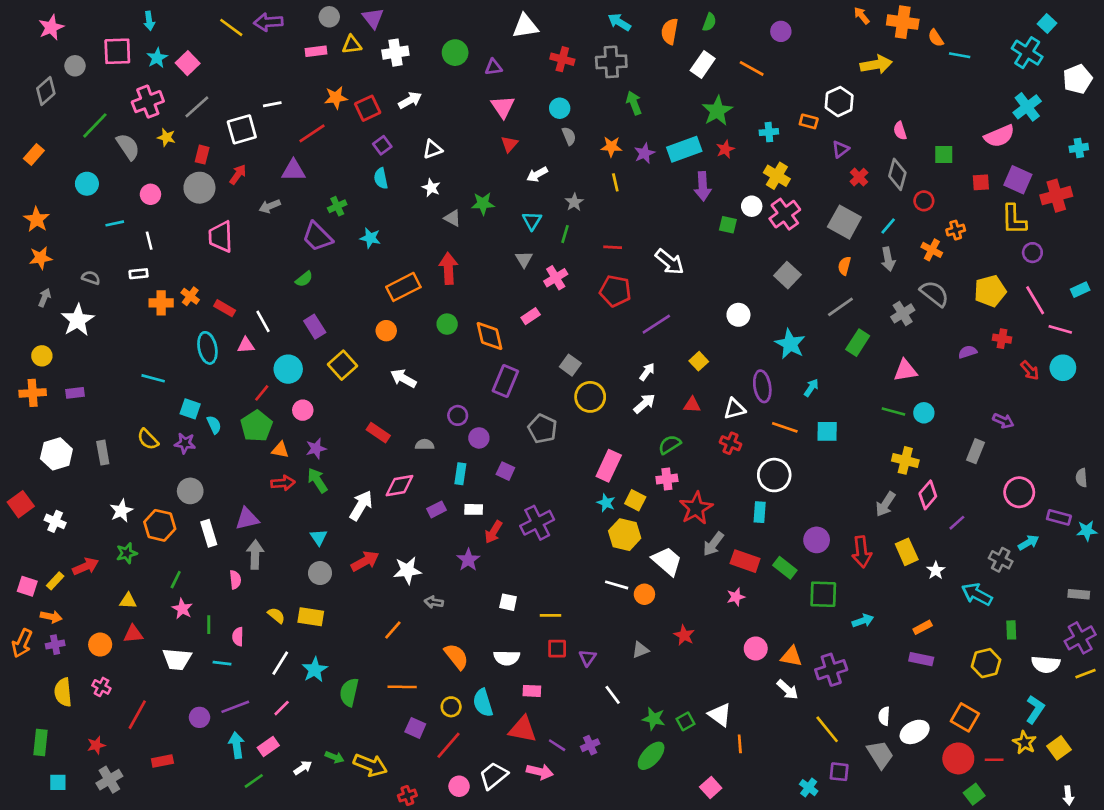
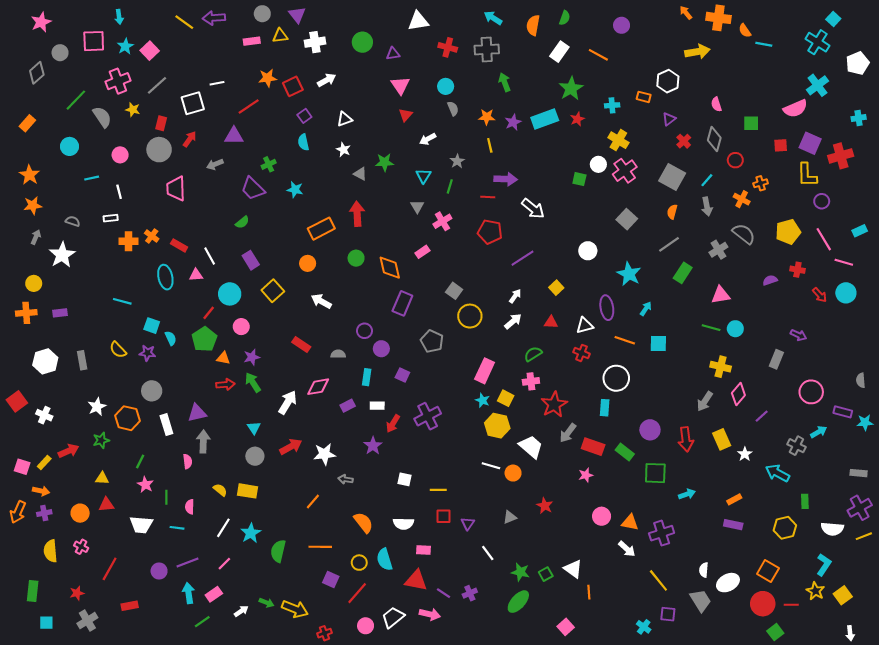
purple arrow: (703, 186) -> (506, 179), moved, turned -85

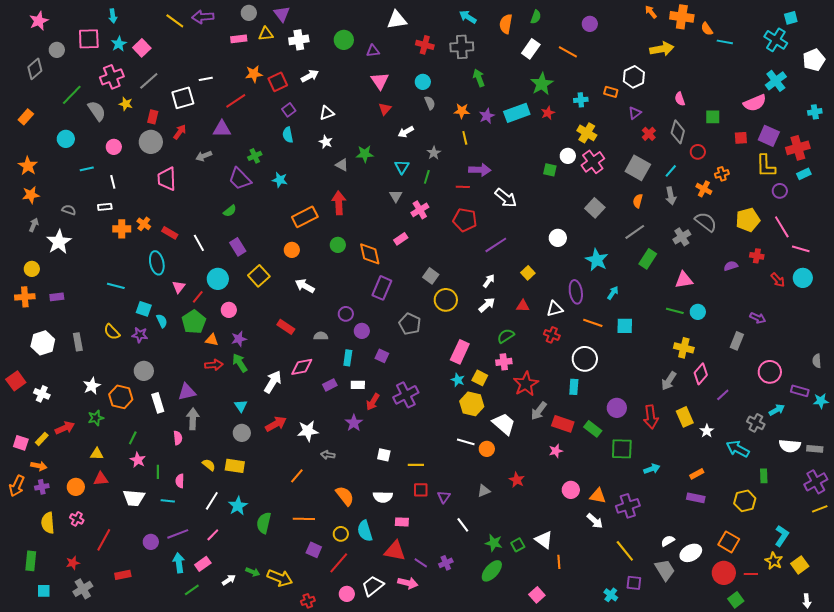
cyan square: (833, 19) -> (791, 18), turned 32
cyan rectangle: (860, 231) -> (804, 174), moved
pink triangle: (196, 275) -> (179, 287), moved, turned -48
white semicircle: (832, 529) -> (790, 446), moved
white semicircle: (704, 570) -> (668, 541), turned 56

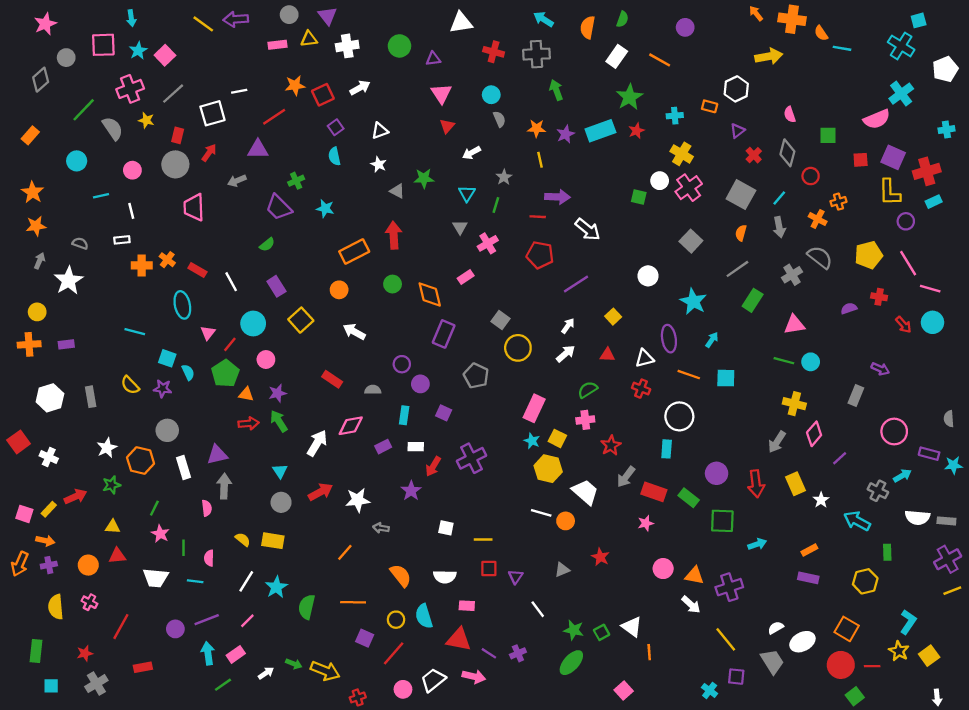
red star: (526, 384) -> (611, 445), size x0.7

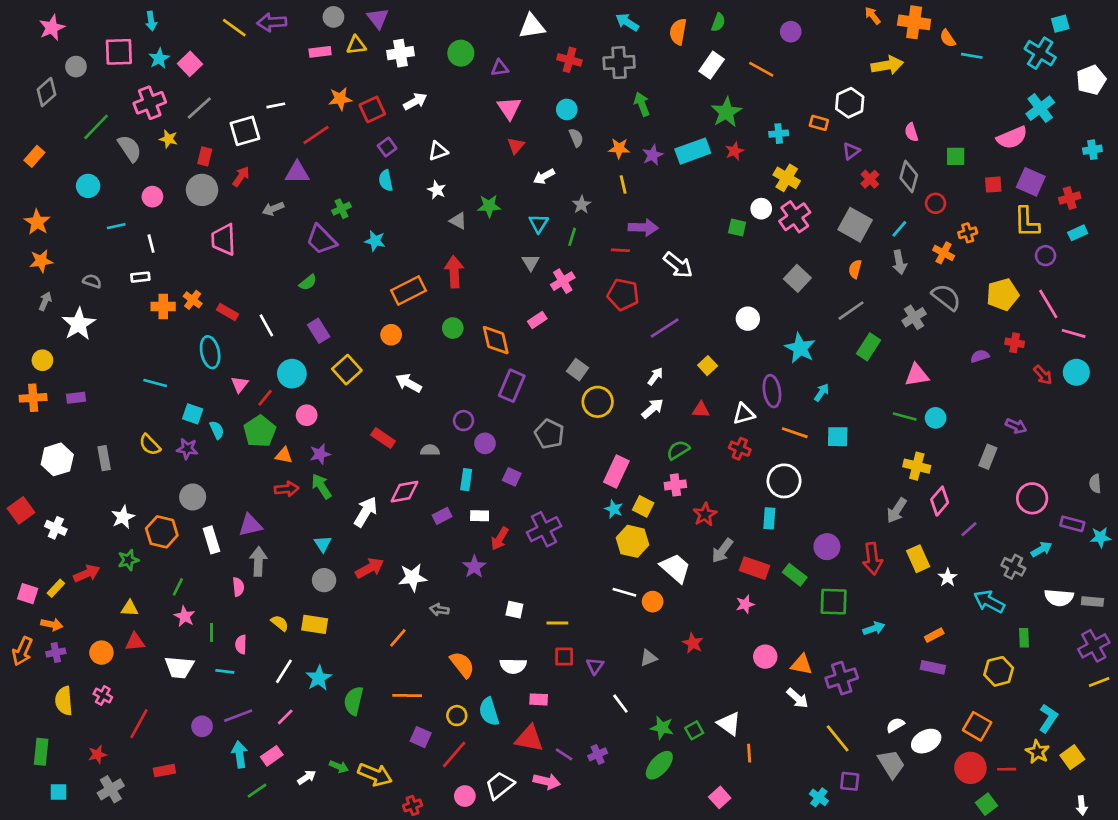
red cross: (927, 171) -> (1070, 198), size x0.7

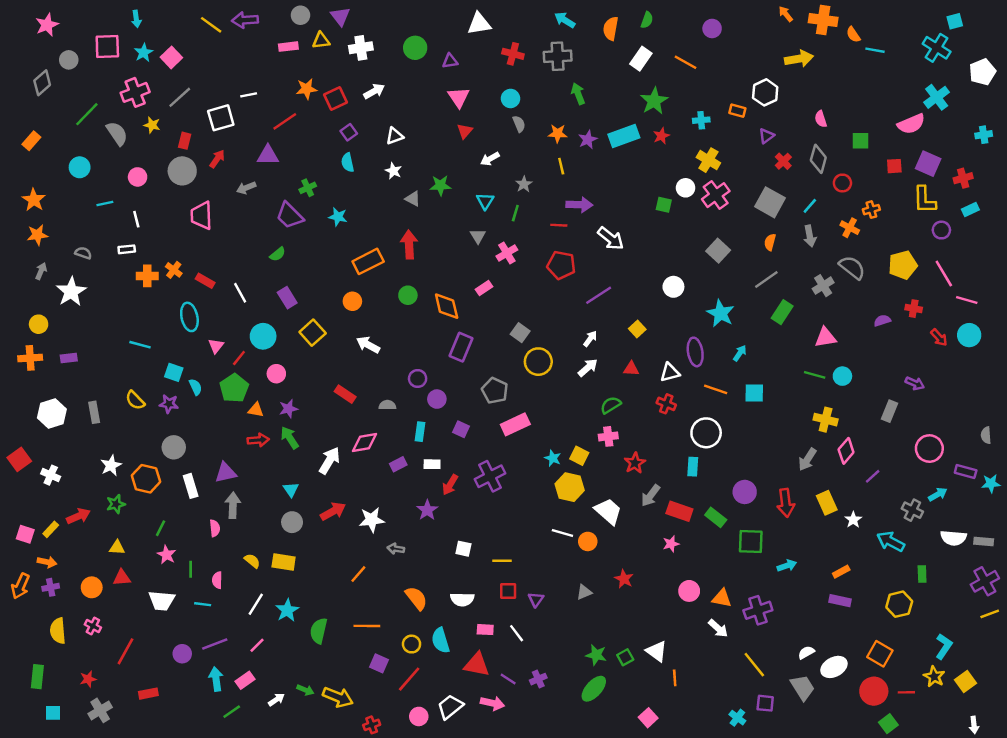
pink rectangle: (616, 472) -> (515, 424), moved, turned 40
white line: (620, 704) -> (517, 633), moved

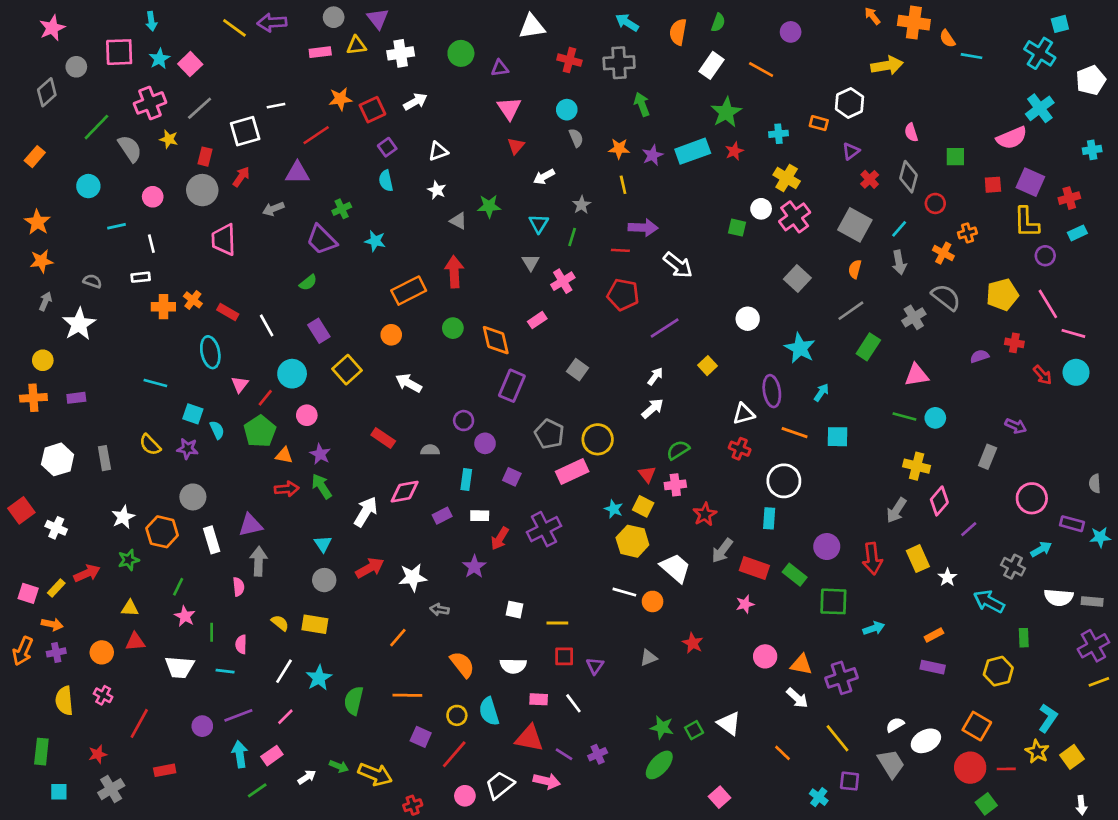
yellow circle: (538, 362) -> (598, 439), moved
red triangle: (631, 369) -> (647, 474), moved, turned 49
purple star: (288, 409) -> (320, 454), turned -30
orange line: (675, 678) -> (783, 753), moved, turned -42

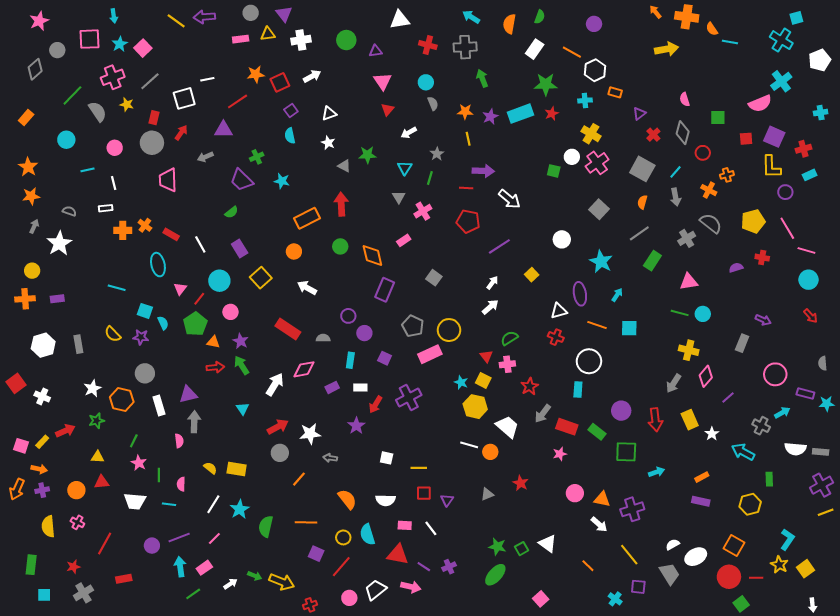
white hexagon: (850, 103) -> (595, 70), moved
green star: (726, 112) -> (546, 84), turned 30
red arrow: (1043, 375) -> (811, 316), moved
red rectangle: (383, 438) -> (288, 329), size x1.4
gray circle: (324, 580) -> (280, 453), moved

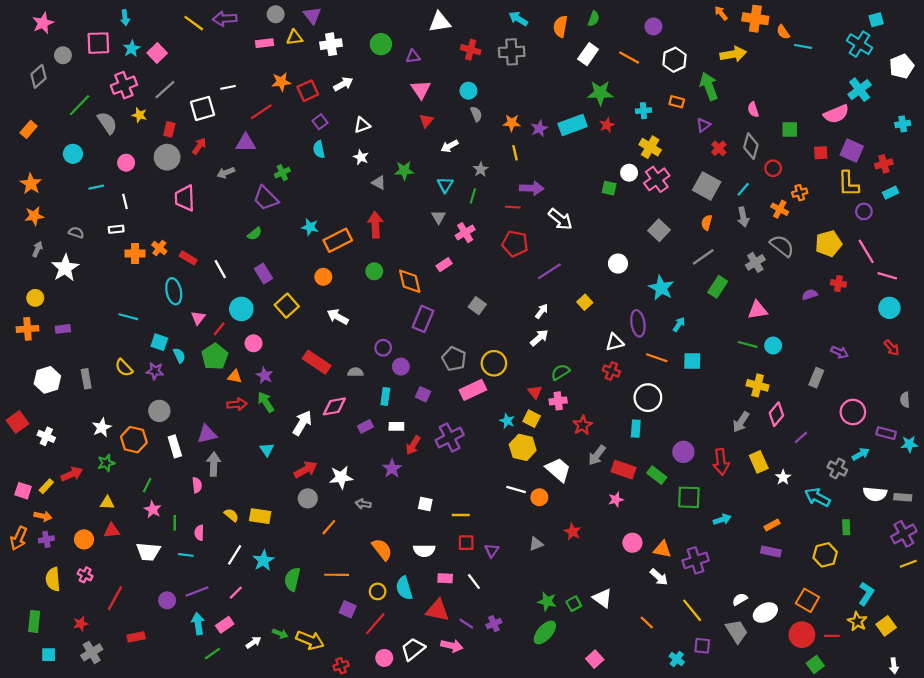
white hexagon: (595, 70) -> (674, 60), moved
green arrow: (482, 78) -> (709, 86), moved, size x1.4
cyan star: (282, 181) -> (310, 227), moved

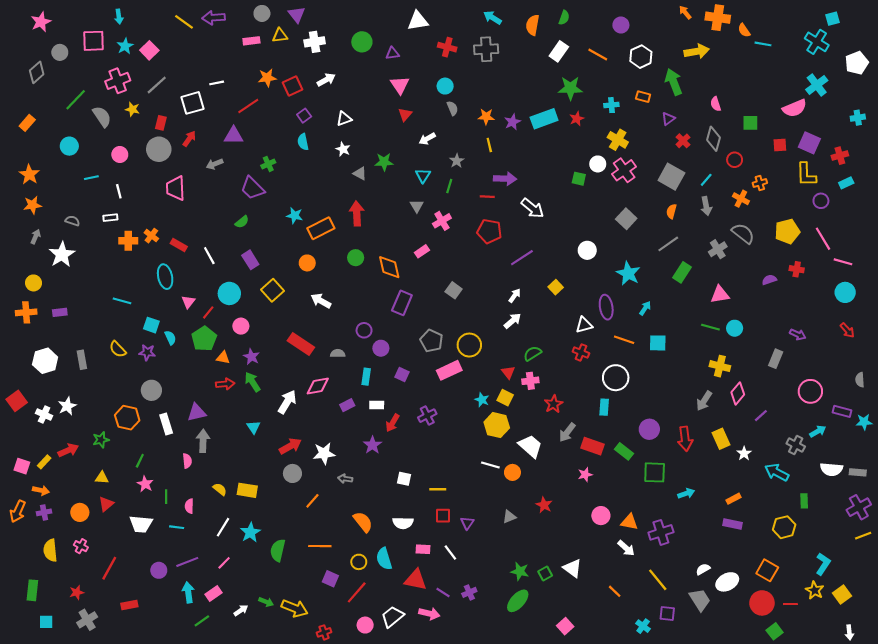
white star: (102, 427) -> (67, 406), moved
purple cross: (450, 437) -> (427, 416), size x0.7
red triangle: (112, 531) -> (106, 504), turned -35

